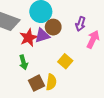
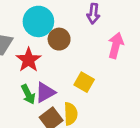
purple arrow: (81, 24) -> (93, 14), moved
purple triangle: (42, 36) -> (45, 92), moved

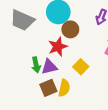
red star: (29, 60) -> (58, 47), moved

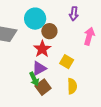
green arrow: (36, 65) -> (34, 79), moved
yellow semicircle: (64, 88) -> (72, 86), moved

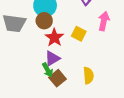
brown circle: (49, 31) -> (44, 21), moved
yellow square: (67, 62) -> (79, 34), moved

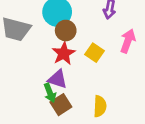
brown circle: (44, 21) -> (66, 31), moved
purple triangle: (52, 58) -> (58, 79), turned 42

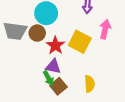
brown circle: (66, 31) -> (37, 33), moved
yellow square: (94, 53) -> (80, 42), size x1.5

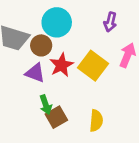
purple triangle: (53, 66) -> (35, 73), moved

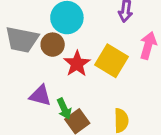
purple triangle: (35, 73) -> (40, 96), moved

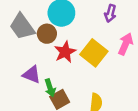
gray trapezoid: (22, 40) -> (22, 27), turned 36

